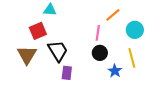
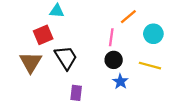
yellow line: (132, 58) -> (150, 66), turned -60
blue star: (115, 71) -> (120, 82), moved
purple rectangle: (67, 73) -> (76, 93), moved

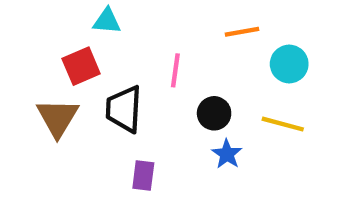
orange line: (128, 17) -> (242, 32), turned 30
pink line: (111, 37) -> (175, 70), moved
black trapezoid: (66, 58) -> (124, 109), turned -145

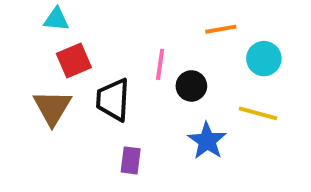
cyan triangle: (107, 21) -> (56, 19), moved
black circle: (214, 113) -> (191, 86), moved
blue star: (227, 154) -> (207, 141), size x1.4

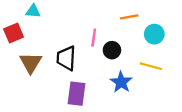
red square: (74, 61) -> (14, 33), moved
purple rectangle: (131, 160) -> (76, 94), size x1.5

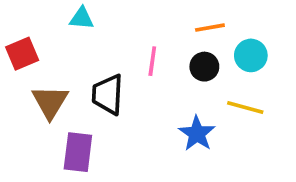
cyan triangle: (33, 11) -> (82, 18), moved
black circle: (112, 50) -> (204, 67), moved
purple rectangle: (76, 94) -> (78, 152), moved

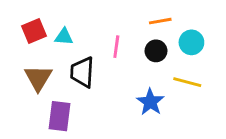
cyan triangle: (82, 18) -> (64, 37), moved
red square: (22, 54) -> (34, 31), moved

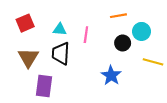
cyan triangle: (64, 37) -> (60, 29), moved
black circle: (156, 51) -> (123, 43), moved
yellow line: (187, 82) -> (153, 62), moved

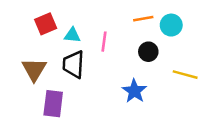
red square: (25, 23) -> (46, 24), moved
cyan circle: (141, 31) -> (171, 25), moved

